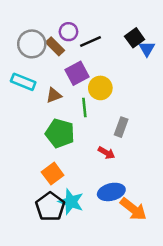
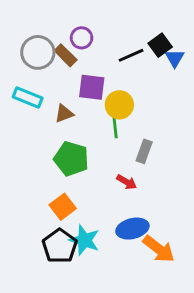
black line: (91, 41) -> (131, 55), moved
purple square: (77, 73) -> (92, 87), turned 35
green line: (84, 108) -> (115, 127), moved

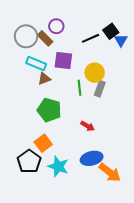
cyan rectangle: (28, 98) -> (36, 64), moved
yellow circle: (119, 105) -> (95, 73), moved
gray rectangle: (144, 151) -> (100, 89), moved
black pentagon: (60, 246) -> (29, 161), moved

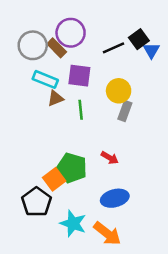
purple circle: (56, 26) -> (71, 33), size x1.5
green line: (79, 88) -> (81, 110), moved
green pentagon: (49, 110) -> (72, 168), moved
cyan star: (58, 166) -> (73, 223), moved
orange arrow: (110, 172) -> (107, 234), moved

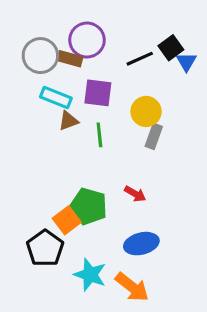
brown rectangle: (57, 48) -> (70, 59), turned -30

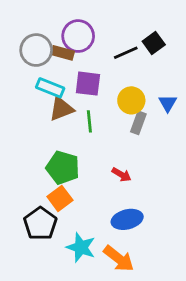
blue triangle: (186, 62) -> (168, 103), moved
brown triangle: (68, 121) -> (61, 109), size x1.4
green pentagon: (89, 206) -> (63, 168), moved

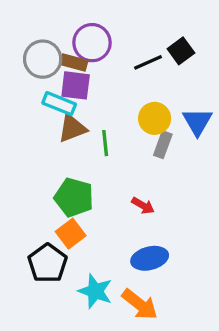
purple square: (88, 84) -> (76, 85), moved
blue triangle: (168, 103) -> (197, 122), size x1.4

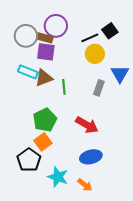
cyan rectangle: (59, 104) -> (28, 72), moved
yellow circle: (155, 118) -> (95, 54), moved
green pentagon: (74, 197) -> (45, 120), turned 30
red arrow: (143, 206) -> (87, 125), size x1.6
orange arrow: (140, 304) -> (85, 185), size x0.7

